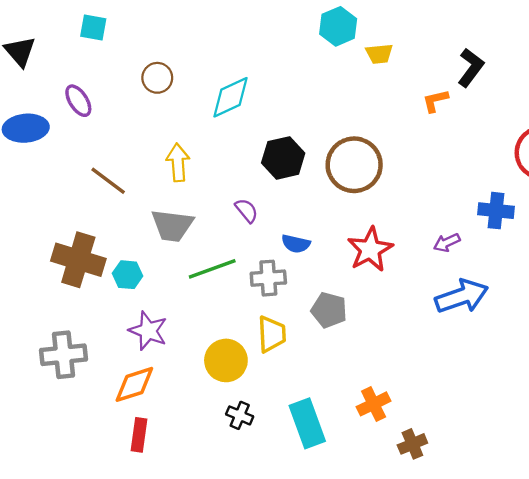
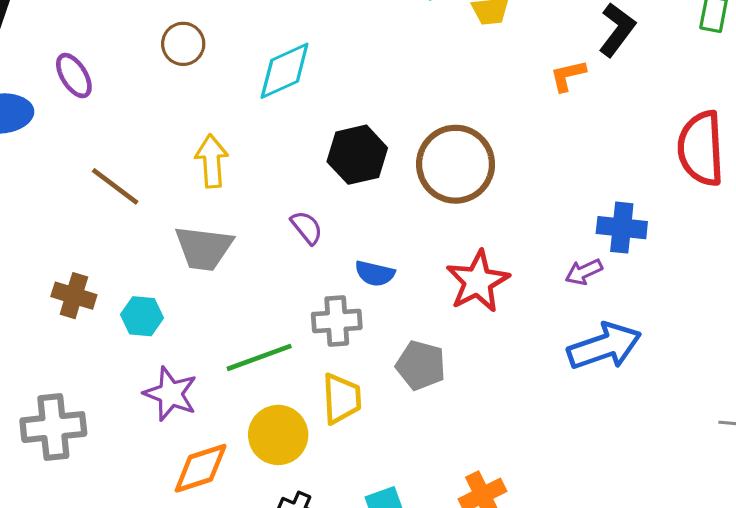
blue cross: (496, 211) -> (622, 228), moved
brown cross: (78, 260) -> (74, 296), size x0.6
green line: (212, 269) -> (259, 357), moved
orange diamond: (134, 384) -> (201, 468), moved

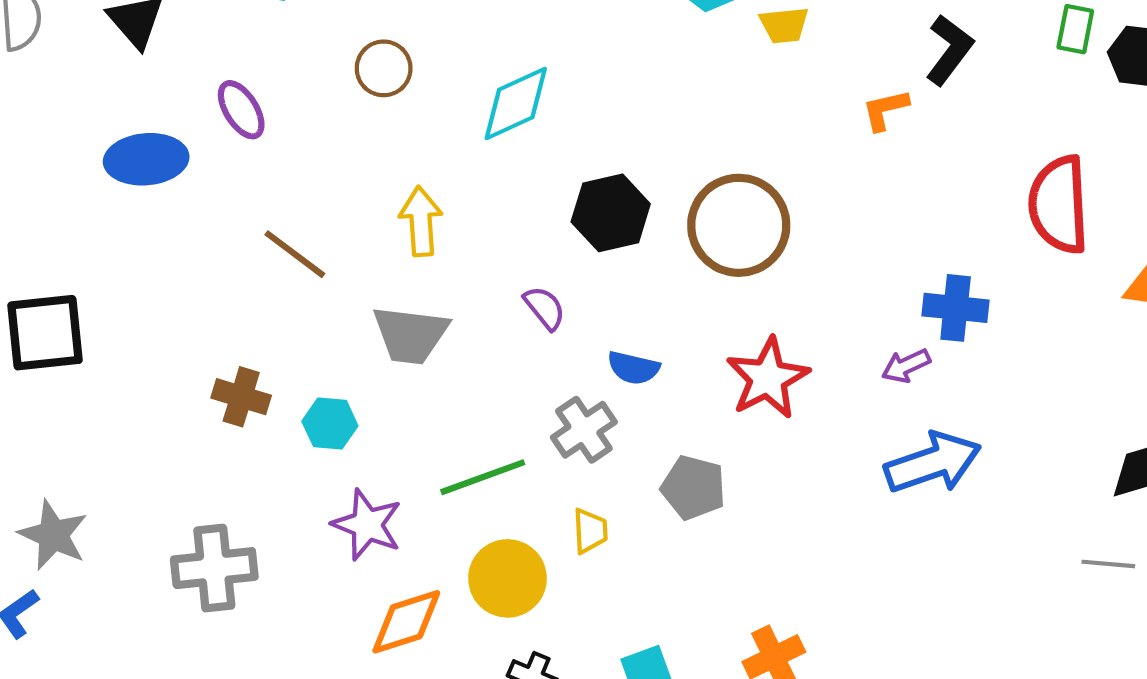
gray cross: (337, 321) -> (584, 430), turned -30
yellow trapezoid: (342, 399) -> (590, 531), size x0.7

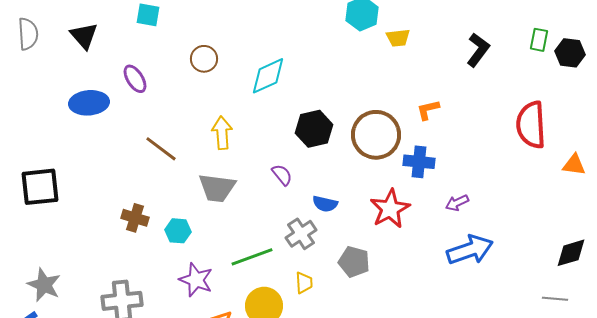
orange L-shape: (885, 110) -> (428, 110), moved
blue cross: (956, 308) -> (419, 162), moved

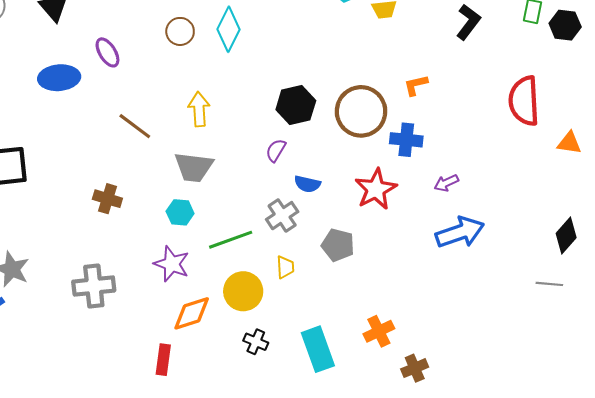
cyan diamond: (268, 76) -> (228, 29), moved, turned -39
purple semicircle: (282, 175) -> (276, 150), moved, turned -110
cyan hexagon: (178, 231) -> (180, 212), moved
black diamond: (571, 253) -> (566, 236), turned -32

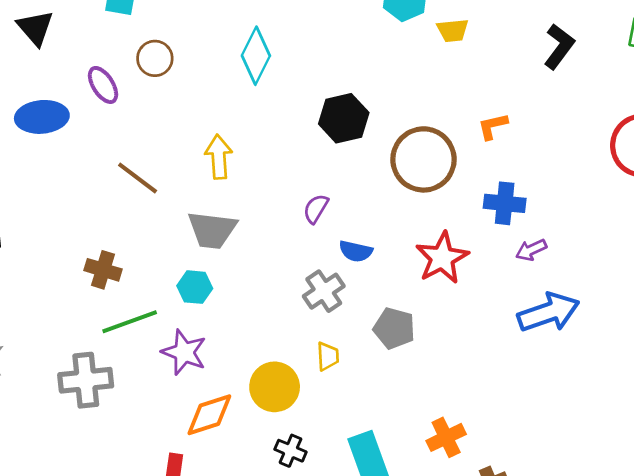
brown circle: (180, 31) -> (155, 58), moved
black hexagon: (296, 105) -> (344, 118), moved
blue cross: (406, 140) -> (505, 203), moved
green line: (231, 240) -> (130, 322), moved

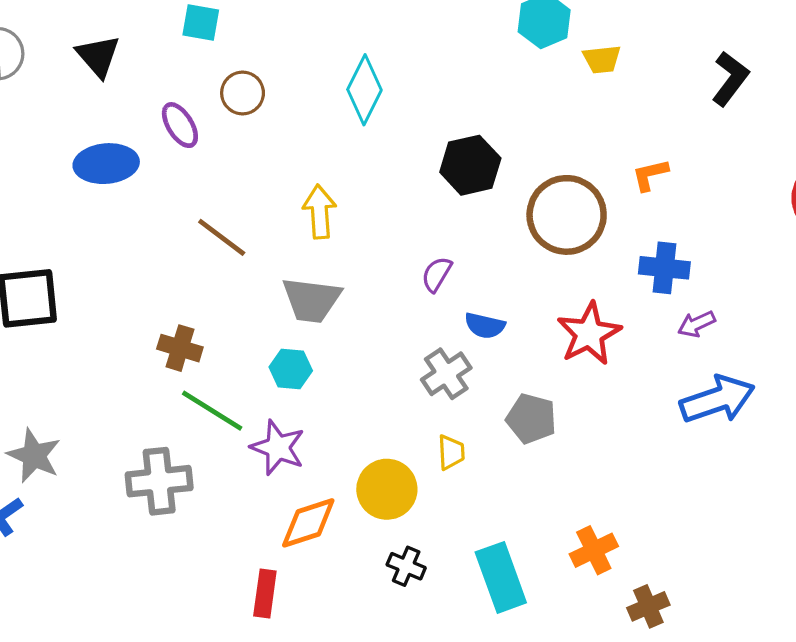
green line: (130, 322) -> (212, 411), turned 52

